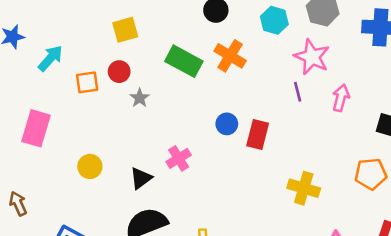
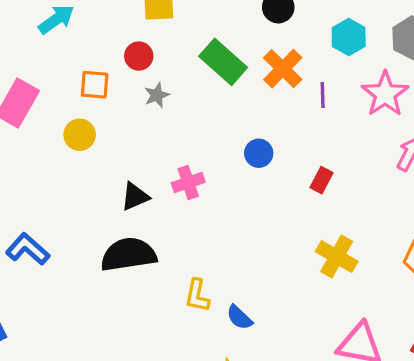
orange square: (87, 82) -> (95, 85), moved
purple line: (298, 92) -> (323, 95), moved
red rectangle: (258, 135) -> (321, 180), moved, size x0.7
yellow circle: (90, 166) -> (80, 135), moved

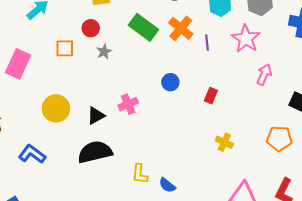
yellow circle: (80, 135) -> (56, 108), moved, size x1.4
yellow cross: (337, 257) -> (224, 142), size x0.7

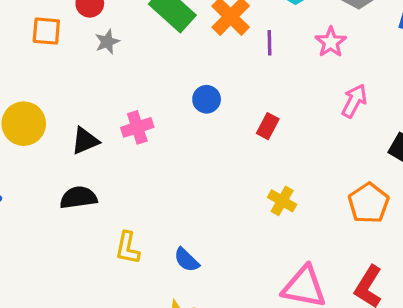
pink star: (246, 39) -> (331, 42), size x0.7
orange pentagon: (279, 139) -> (369, 203), turned 30
black semicircle: (95, 152) -> (78, 198), size x0.7
yellow L-shape: (140, 174) -> (128, 248), moved

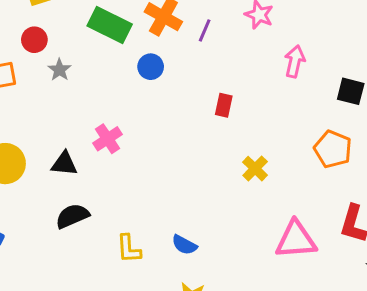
purple line: (269, 43) -> (205, 30), turned 40
blue circle: (207, 99) -> (151, 67), moved
black triangle: (85, 141) -> (64, 164), turned 44
yellow cross: (282, 201) -> (255, 169), turned 30

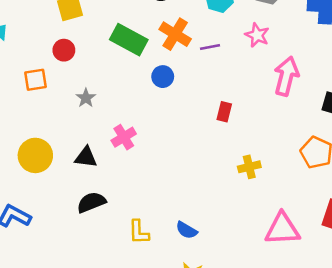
purple line: (205, 30) -> (210, 47), turned 54
pink arrow: (295, 61) -> (286, 76), size x1.4
gray star: (59, 70) -> (86, 98), moved
yellow cross: (255, 169) -> (249, 167), turned 30

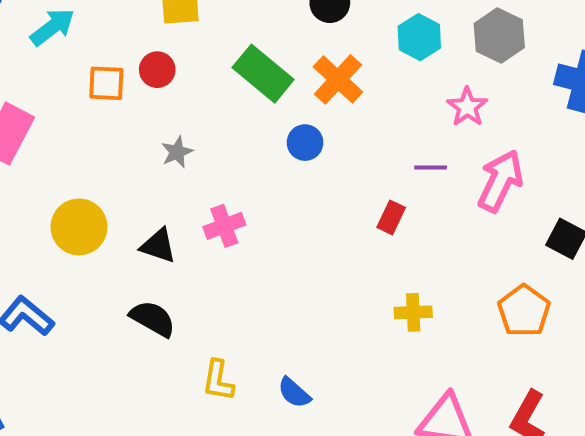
purple line: (210, 47) -> (431, 167), moved
orange square: (36, 80) -> (106, 83), moved
black semicircle: (91, 202) -> (153, 319), turned 40

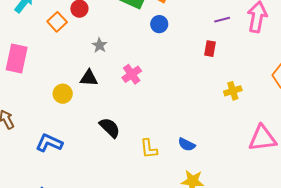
orange square: (106, 83) -> (57, 22), turned -30
yellow circle: (79, 227) -> (63, 94), size x0.7
black triangle: (158, 246) -> (89, 78), moved
black semicircle: (153, 319) -> (110, 128), turned 30

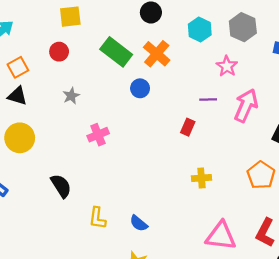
orange square: (57, 22) -> (18, 67), moved
black triangle: (89, 78) -> (17, 96), moved
yellow circle: (63, 94) -> (20, 138), size x1.4

